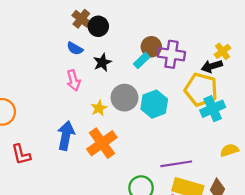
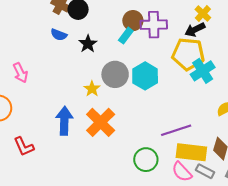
pink arrow: (74, 80) -> (20, 73), moved

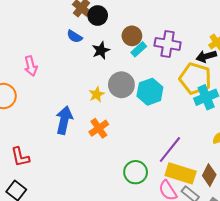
brown circle: (133, 21) -> (132, 36), moved
orange cross: (101, 122) -> (99, 128), size x0.7
purple line: (176, 130) -> (170, 150), turned -44
red L-shape: (24, 146) -> (20, 157), moved

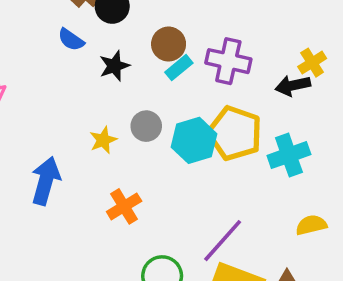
yellow pentagon: (195, 79) -> (235, 133), moved
gray circle: (121, 85) -> (146, 126), size x0.7
orange cross: (99, 128) -> (124, 206), moved

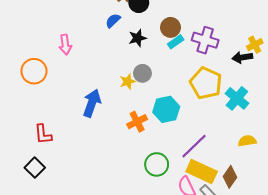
blue semicircle: (71, 40) -> (113, 21), turned 98
gray circle: (146, 126) -> (142, 73), moved
cyan hexagon: (194, 140) -> (166, 109), moved
cyan cross: (289, 155) -> (237, 98), turned -35

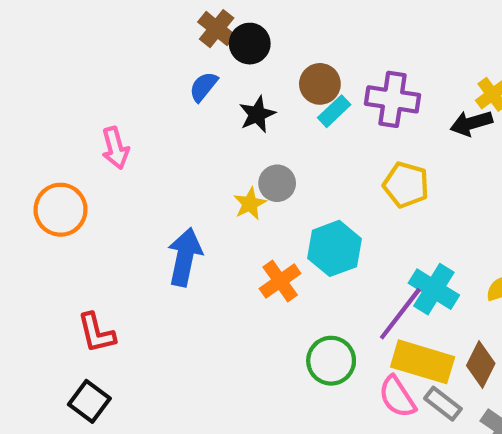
yellow pentagon: (206, 83) -> (406, 185), size x0.7
cyan cross: (237, 98) -> (434, 289), moved

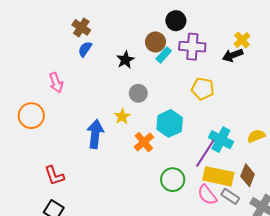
brown cross: (217, 29) -> (81, 27), moved
black circle: (250, 44) -> (176, 21), moved
blue semicircle: (203, 87) -> (85, 49), moved
yellow star: (250, 204) -> (122, 116), moved

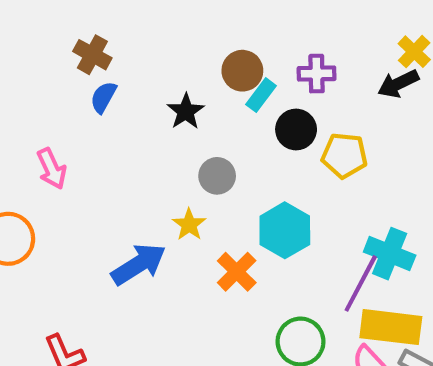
black circle: (176, 21) -> (296, 130), moved
purple cross: (192, 47) -> (317, 74), size x0.7
blue arrow: (95, 134) -> (139, 264), turned 56

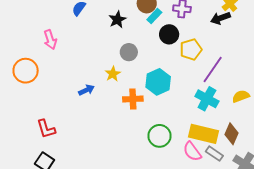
yellow pentagon: (344, 155) -> (191, 49), turned -30
blue arrow: (139, 264) -> (86, 90), size x0.6
orange cross: (237, 272) -> (133, 99), turned 36
purple line: (361, 283) -> (213, 69), moved

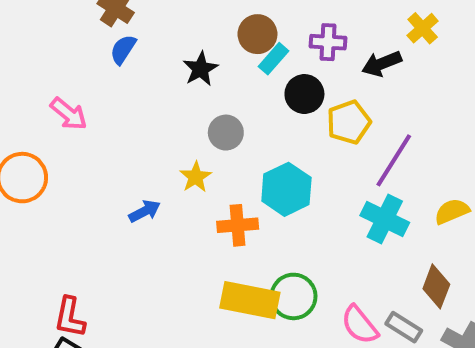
black arrow: (220, 18) -> (382, 64), moved
pink arrow: (50, 40) -> (69, 114), turned -30
red L-shape: (46, 129) -> (70, 317), moved, turned 30
yellow rectangle: (203, 134) -> (250, 300), moved

